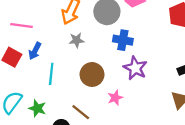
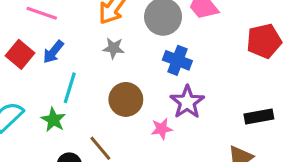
pink star: (115, 98) -> (162, 129), moved
green star: (37, 108) -> (53, 120), moved

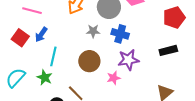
gray star: (114, 48) -> (93, 31), moved
purple star: (187, 102) -> (128, 60), turned 30
black rectangle: (259, 116) -> (168, 50), moved

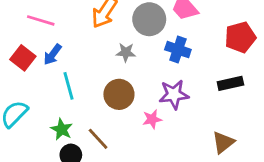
blue cross: (120, 34) -> (178, 50), moved
cyan line: (53, 56) -> (69, 86), turned -30
green star: (45, 78) -> (62, 129), moved

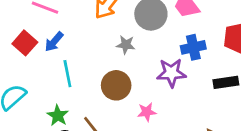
blue cross: (178, 50) -> (193, 47), moved, turned -35
purple star: (174, 94) -> (171, 73), moved

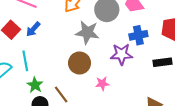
gray star: (126, 45) -> (87, 32), size x1.6
cyan line: (67, 74) -> (25, 61), moved

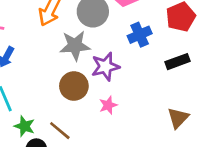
purple star: (121, 54) -> (105, 67), moved

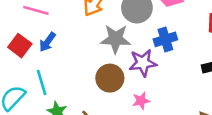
blue cross: (140, 35) -> (165, 39), moved

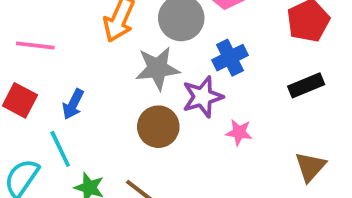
blue arrow: (47, 42) -> (73, 104), moved
pink star: (141, 101) -> (239, 132), moved, turned 30

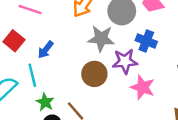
blue cross: (230, 58) -> (146, 41), turned 36
pink star: (239, 132) -> (143, 87), size x1.5

